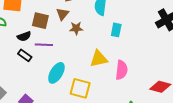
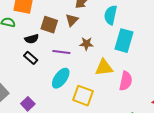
brown star: (76, 28) -> (86, 44), moved
cyan rectangle: (116, 30) -> (124, 41), size x1.6
purple line: (44, 45) -> (61, 52), moved

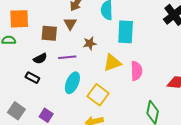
black semicircle: (32, 39) -> (40, 59), moved
black rectangle: (31, 58) -> (32, 78), moved
yellow square: (83, 96) -> (98, 95), turned 30

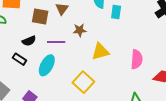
cyan rectangle: (126, 32) -> (116, 12), moved, size x0.6
pink semicircle: (136, 71) -> (137, 59), moved
cyan ellipse: (72, 83) -> (47, 65), moved

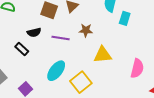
cyan ellipse: (47, 65) -> (56, 71), moved

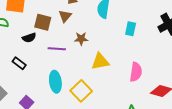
cyan rectangle: (125, 18) -> (131, 29), moved
black semicircle: (34, 32) -> (29, 38), moved
cyan ellipse: (56, 71) -> (55, 82), turned -40

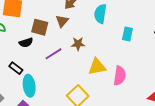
purple line: (57, 49) -> (54, 54), turned -36
pink semicircle: (136, 72) -> (120, 76), moved
cyan ellipse: (55, 82) -> (29, 86), moved

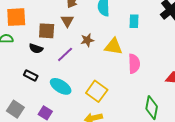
black semicircle: (26, 43) -> (36, 49), turned 48
yellow triangle: (97, 67) -> (113, 46), moved, turned 30
cyan ellipse: (29, 86) -> (61, 86), moved, turned -40

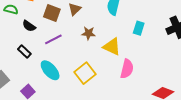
black semicircle: (36, 49) -> (29, 26), moved
purple line: (65, 54) -> (53, 39), moved
yellow square: (97, 91) -> (85, 73), moved

